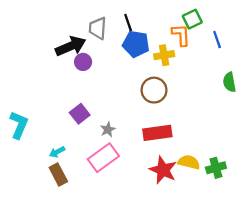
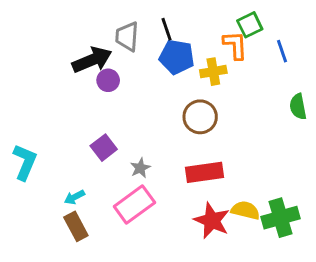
green cross: (216, 168) -> (280, 218), size x1.4

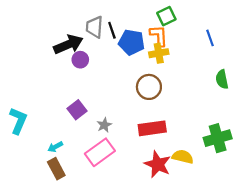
green square: (250, 25) -> (166, 16), moved
black line: (167, 29) -> (112, 30), moved
orange L-shape: (235, 45) -> (159, 36), moved
green cross: (280, 218) -> (218, 138), moved

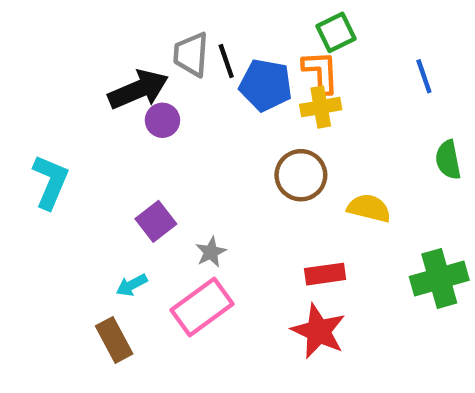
cyan L-shape: (18, 121) -> (50, 182), moved
red rectangle: (152, 128) -> (325, 274), moved, size x0.7
cyan arrow: (55, 147) -> (132, 285), moved
yellow semicircle: (183, 157) -> (369, 208), moved

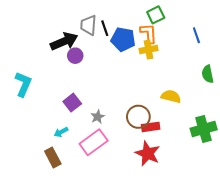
brown circle: (301, 175) -> (138, 117), moved

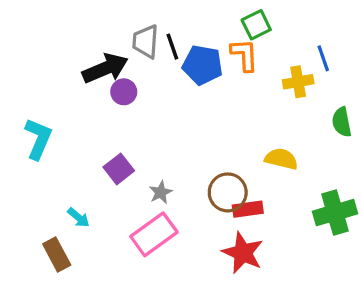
yellow cross: (149, 50) -> (298, 82), moved
cyan arrow: (61, 132) -> (78, 218), moved, turned -112
brown rectangle: (53, 158) -> (57, 254), moved

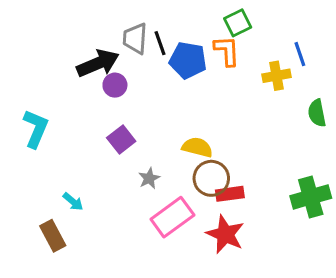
yellow semicircle: (281, 159) -> (197, 147), moved
purple square: (119, 169) -> (121, 139), moved
pink rectangle: (154, 234) -> (172, 217), moved

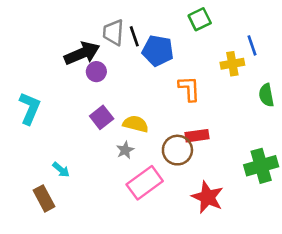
orange L-shape: (227, 51) -> (189, 89), moved
yellow semicircle: (197, 147) -> (136, 124), moved
red rectangle: (230, 194) -> (197, 136), moved
red star: (225, 234) -> (208, 197), moved

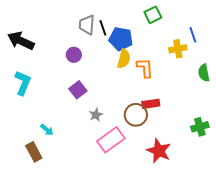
black arrow: (82, 53) -> (21, 41), moved, turned -132
yellow semicircle: (136, 124) -> (124, 59), moved, turned 90
green cross: (261, 166) -> (200, 127), size x0.7

